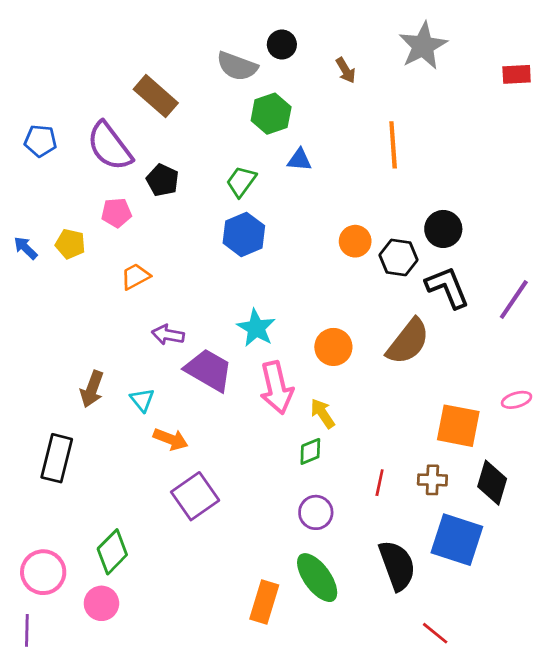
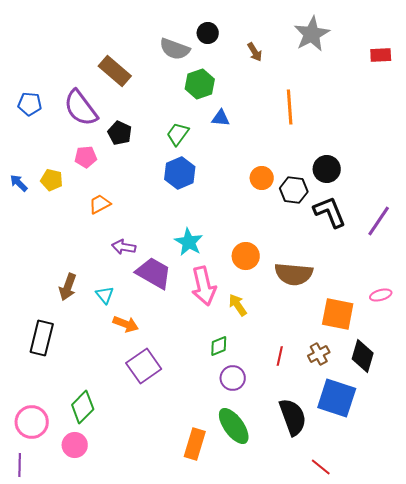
brown semicircle: (408, 342) -> (294, 274), moved, turned 57
green diamond: (310, 451) -> (219, 346), moved
brown cross: (432, 480) -> (319, 354), turned -30

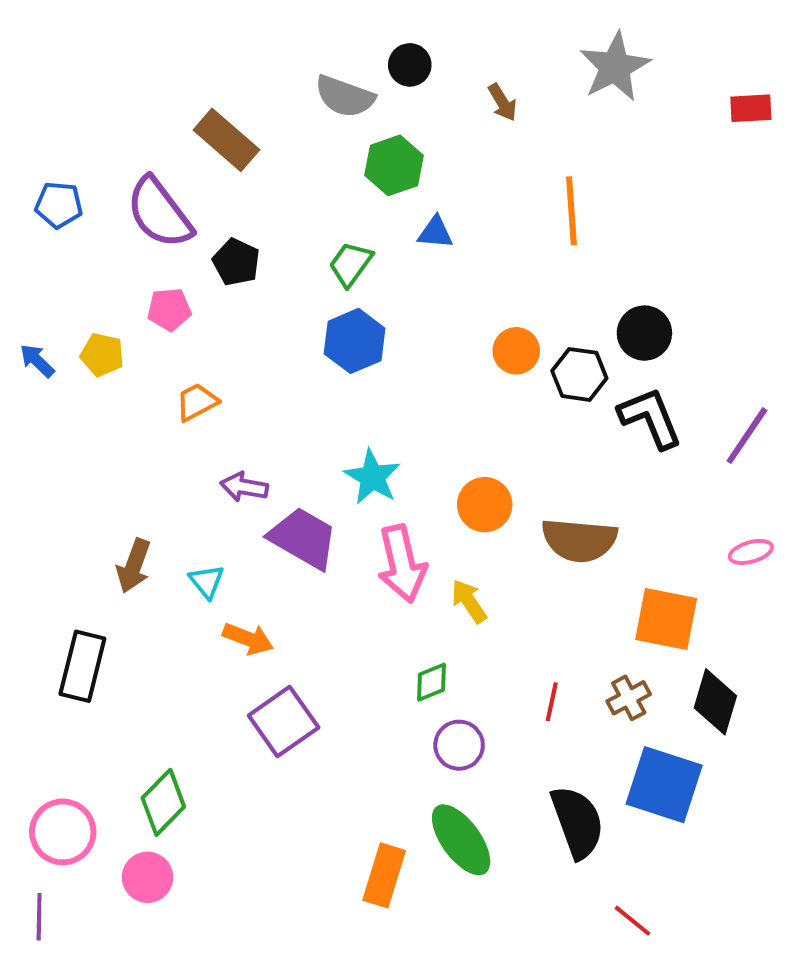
pink ellipse: (381, 295) -> (751, 552), moved

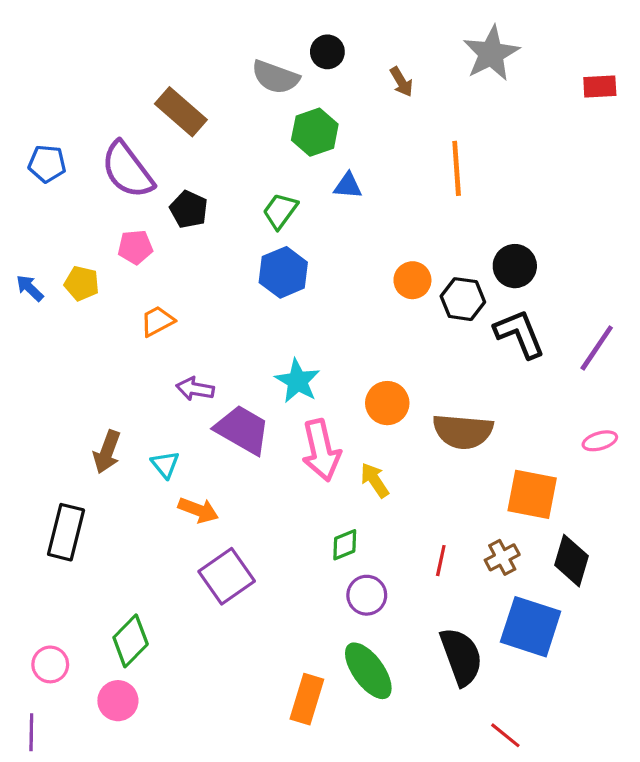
pink circle: (63, 832) -> (50, 664), size x0.7

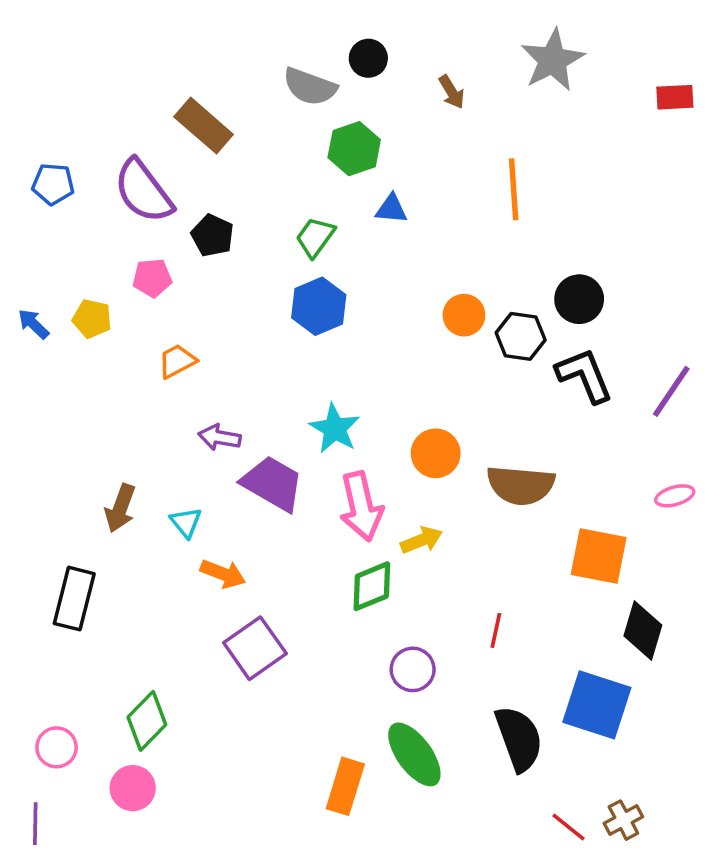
yellow arrow: (375, 480) -> (421, 540), turned 102
green diamond: (345, 545) -> (372, 586), moved, size x1.4
brown cross: (502, 557) -> (623, 820), moved

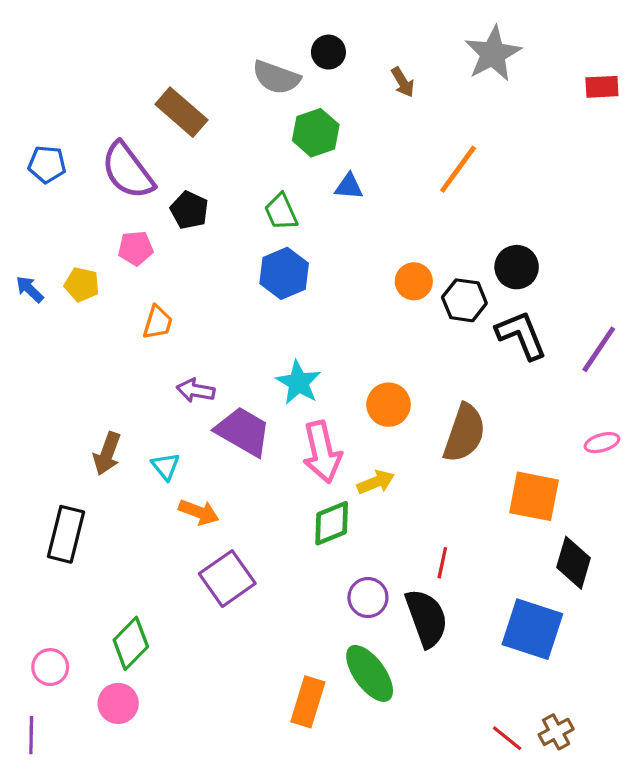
orange line: (514, 189) -> (458, 169), turned 40
green trapezoid: (315, 237) -> (281, 212), turned -60
orange trapezoid: (177, 361) -> (158, 322), turned 135
brown semicircle: (521, 485) -> (464, 433), turned -76
black semicircle: (519, 739) -> (426, 618), moved

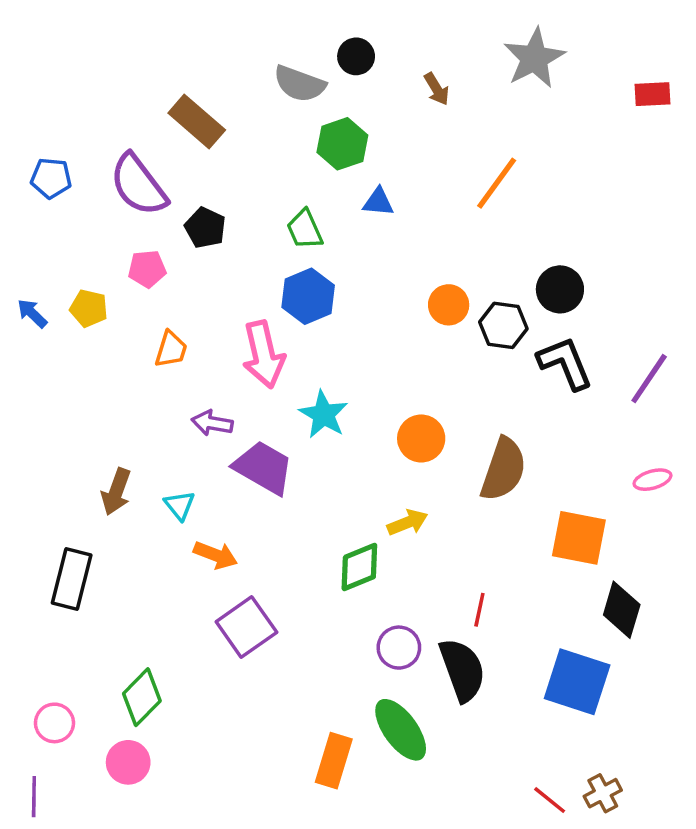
pink arrow: (322, 452) -> (264, 355), moved

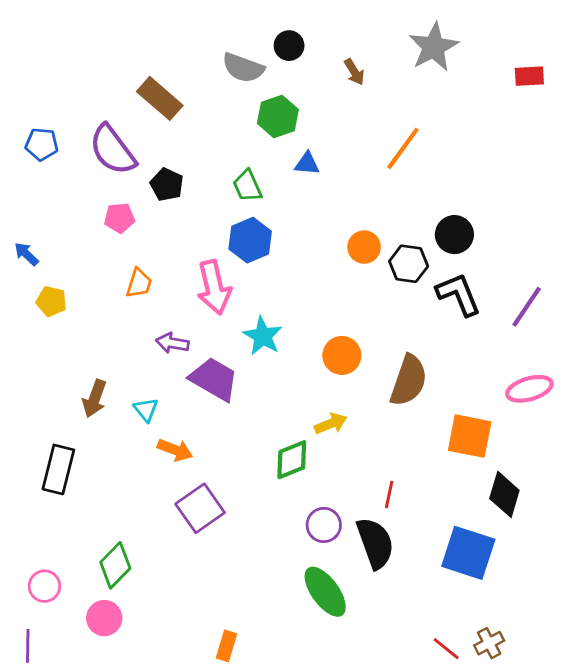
yellow pentagon: (89, 308) -> (51, 301), moved
pink ellipse: (652, 480) -> (529, 389), size x1.5
orange rectangle: (334, 761) -> (226, 646), moved, size x0.7

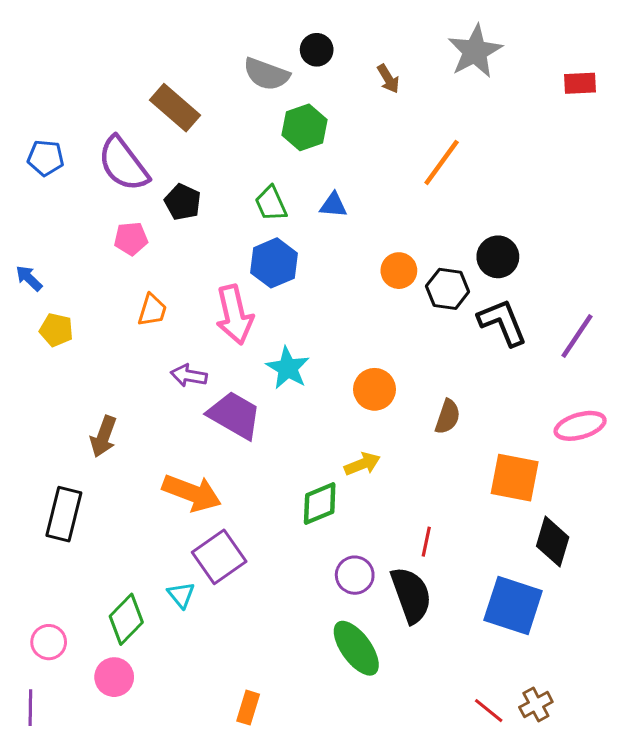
blue triangle: (307, 164) -> (333, 205), moved
brown semicircle: (409, 380) -> (448, 417), size x0.6
cyan triangle: (146, 410) -> (181, 595), moved
orange arrow: (175, 450) -> (192, 493), size x1.5

